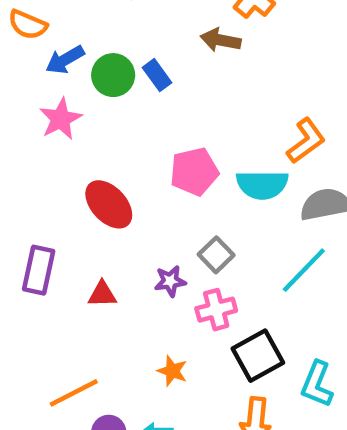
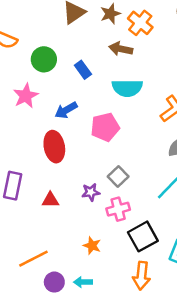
blue arrow: (65, 60) -> (66, 110), moved
green circle: (113, 75) -> (44, 59), moved
cyan semicircle: (262, 185) -> (127, 88), moved
red ellipse: (109, 204) -> (54, 147), turned 32

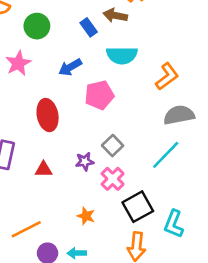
blue rectangle: (83, 70) -> (89, 27), moved
blue arrow: (66, 110) -> (70, 67), moved
pink cross: (118, 209) -> (113, 179), turned -30

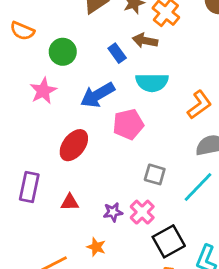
blue arrow: (70, 67) -> (98, 95), size x1.4
red ellipse: (48, 115) -> (74, 145), turned 48
gray square: (113, 146) -> (155, 174), moved, turned -30
purple star: (85, 161) -> (113, 212), moved
orange star: (86, 216) -> (96, 247), moved

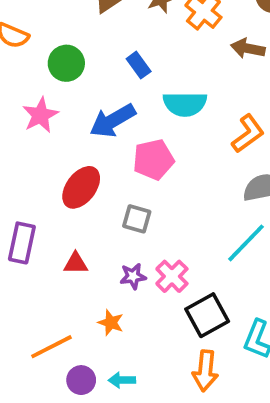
brown arrow: (145, 41) -> (248, 48), moved
gray square: (155, 174) -> (137, 219), moved

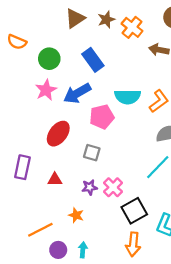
blue rectangle: (139, 65) -> (93, 60), size x1.5
cyan semicircle: (185, 104) -> (128, 97), moved
pink star: (40, 115) -> (46, 90), moved
cyan arrow: (122, 380) -> (83, 250), turned 96

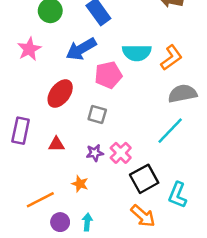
pink star: (46, 90) -> (29, 49), moved
orange arrow: (133, 244) -> (143, 216), turned -55

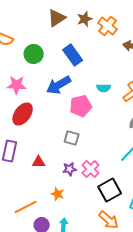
pink star: (29, 49) -> (17, 85), turned 30
cyan semicircle: (137, 53) -> (104, 88), size x0.6
red ellipse: (60, 94) -> (23, 114), moved

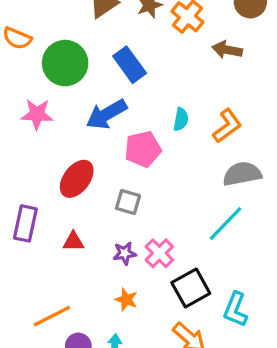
green circle: (34, 54) -> (65, 63), size x1.4
cyan semicircle: (104, 88) -> (181, 119), turned -80
red ellipse: (23, 114) -> (77, 179), moved
orange star: (58, 194) -> (126, 300), moved

